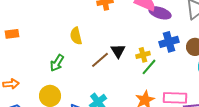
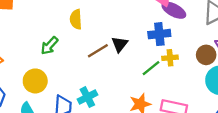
blue cross: (169, 42) -> (159, 34), moved
yellow cross: (143, 55) -> (170, 58), moved

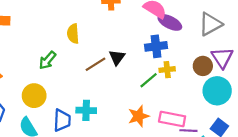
cyan cross: (87, 97) -> (86, 110), turned 30

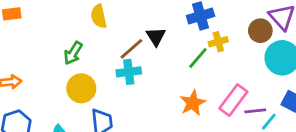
yellow circle: (34, 96) -> (81, 88), moved
cyan cross: (86, 110) -> (129, 72), moved
pink rectangle: (172, 119) -> (233, 100), turned -55

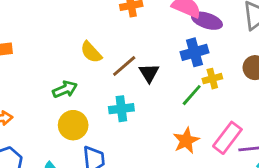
yellow semicircle: (99, 16) -> (91, 52), turned -30
brown line: (131, 49) -> (124, 66), moved
green arrow: (73, 53) -> (65, 89), turned -145

